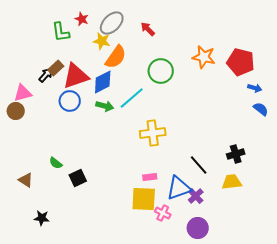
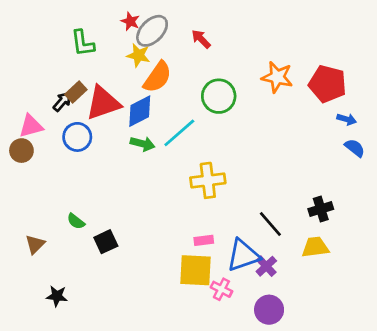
red star: (82, 19) -> (130, 21), moved
blue circle: (70, 101) -> (77, 137), moved
brown triangle: (26, 180) -> (35, 244), turned 42

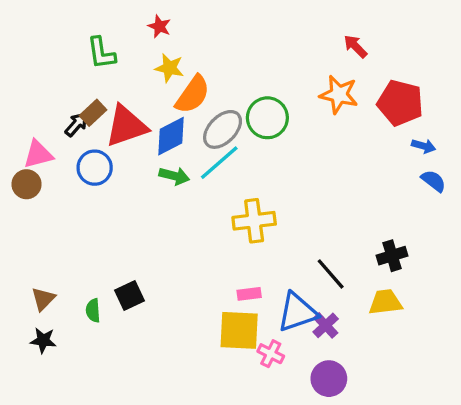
gray ellipse: (152, 31) -> (223, 129), moved
red arrow: (201, 39) -> (355, 46), moved
green semicircle: (76, 221) -> (93, 310), moved, turned 48
black star: (57, 296) -> (43, 340), moved

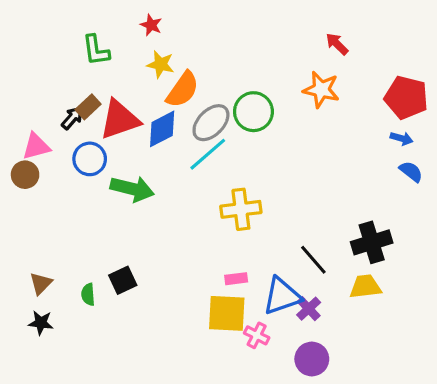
red pentagon: (400, 103) -> (406, 97), moved
green arrow: (174, 176) -> (132, 189), moved, size x1.5
black cross: (392, 256) -> (372, 242), size x1.4

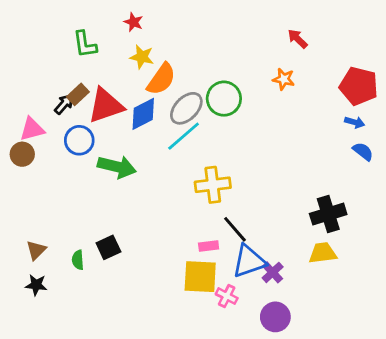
orange star: (321, 90) -> (284, 79), size x0.7
black line: (313, 260) -> (235, 229), moved

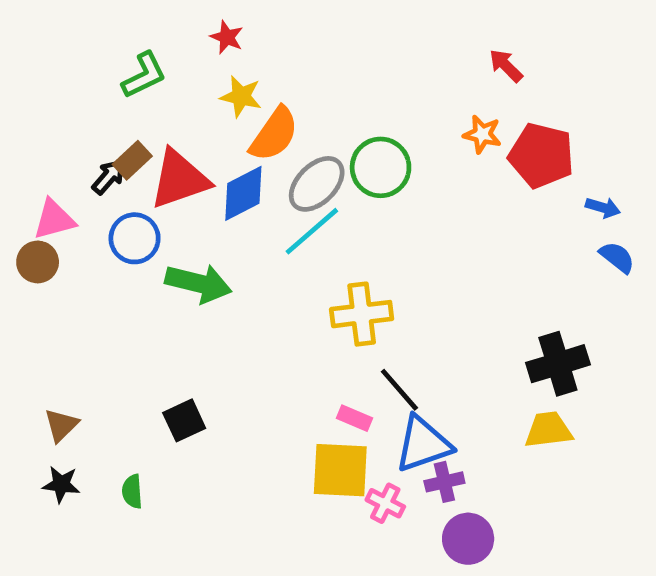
green L-shape: (85, 44) -> (144, 75), turned -108
red pentagon: (359, 86) -> (541, 156), moved
pink rectangle: (209, 246) -> (355, 418), turned 30
green semicircle: (78, 260) -> (132, 491), moved
purple cross: (273, 272) -> (444, 482), moved, turned 30

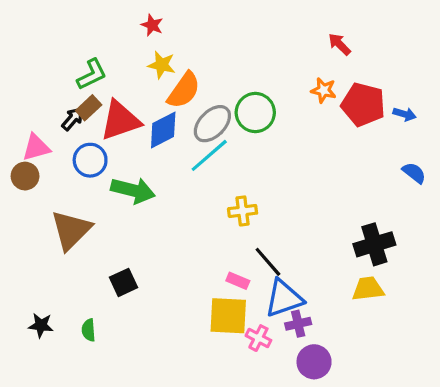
green L-shape: (144, 75) -> (92, 74), moved
blue arrow: (603, 208) -> (405, 114), moved
yellow cross: (362, 314) -> (243, 211), size x0.7
brown triangle: (61, 425) -> (71, 230), moved, size x1.8

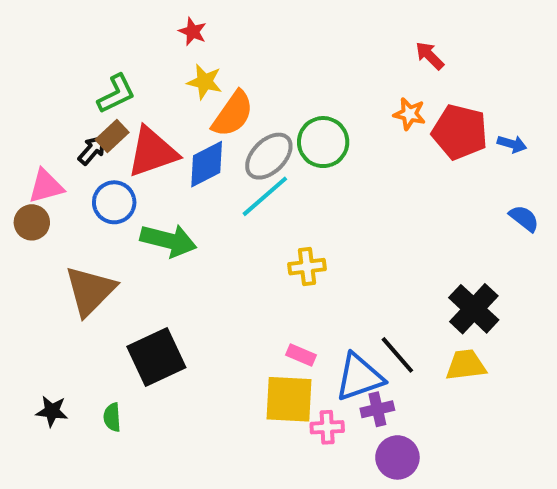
black cross: (374, 244) -> (474, 309), turned -30
black line: (268, 262) -> (397, 355), moved
black square: (123, 282) -> (156, 357), size x1.6
pink cross: (258, 338) -> (327, 427), turned -30

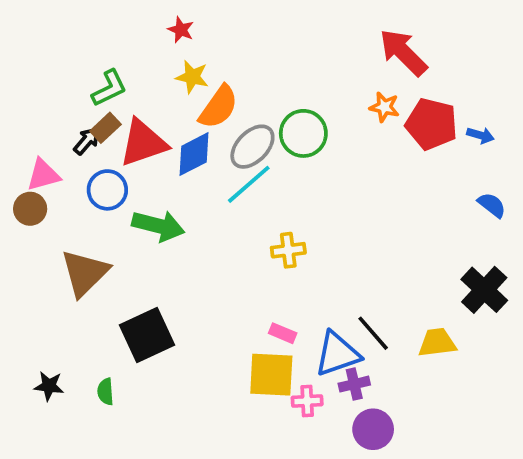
red arrow: (430, 56) -> (403, 52), size x1.8
black cross: (474, 309) -> (484, 290), moved

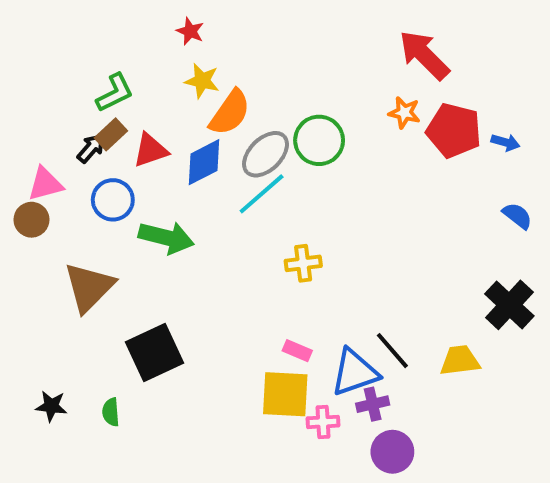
red triangle: (143, 143) -> (150, 150), size x0.7

